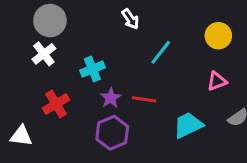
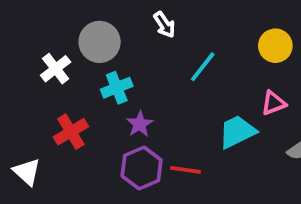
gray circle: (50, 21) -> (100, 42), moved
red line: (144, 99) -> (186, 170), moved
cyan trapezoid: (188, 125) -> (237, 132), moved
white triangle: (21, 136) -> (27, 172), turned 35

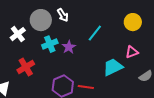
white arrow: (165, 25) -> (63, 15), moved
purple star: (140, 124) -> (69, 47), moved

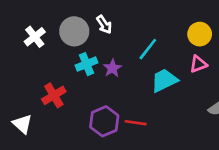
white cross: (18, 34) -> (35, 37), moved
pink triangle: (132, 52) -> (198, 64), moved
cyan trapezoid: (113, 67) -> (164, 80), moved

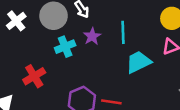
cyan line: (148, 49) -> (123, 32), turned -40
purple star: (112, 68) -> (92, 36), moved

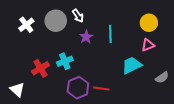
cyan cross: (65, 47) -> (65, 61), moved
cyan trapezoid: (138, 62) -> (132, 65), moved

